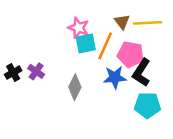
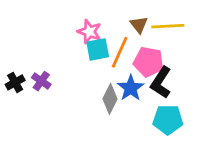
blue star: (115, 77) -> (131, 88), turned -30
gray diamond: (75, 87) -> (110, 99), moved

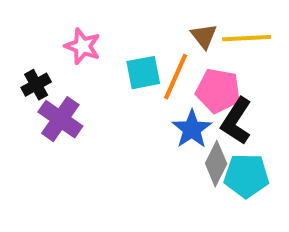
pink star: (89, 32) -> (83, 46), moved
purple cross: (41, 81) -> (60, 119), size x1.5
black cross: (15, 82) -> (36, 85), moved
gray diamond: (110, 99) -> (216, 164), moved

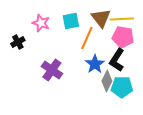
brown triangle: (204, 36) -> (101, 18), size x1.5
cyan square: (143, 73) -> (71, 21), moved
pink pentagon: (218, 91) -> (123, 37), moved
purple cross: (60, 119) -> (52, 70), moved

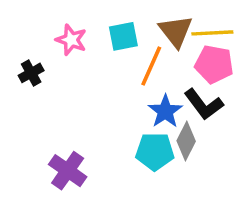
black L-shape: (117, 60) -> (204, 104), turned -70
purple cross: (52, 70) -> (68, 171), moved
cyan pentagon: (122, 87) -> (155, 151), moved

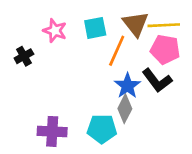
gray diamond: (186, 141) -> (125, 109), moved
cyan pentagon: (155, 151) -> (102, 129), moved
purple cross: (68, 171) -> (52, 131), turned -32

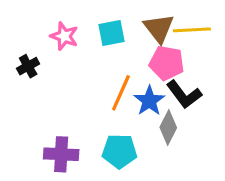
pink pentagon: (165, 49) -> (167, 63), moved
orange line: (117, 51) -> (121, 93), moved
gray diamond: (125, 109) -> (168, 128), moved

